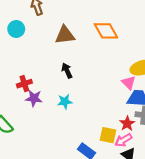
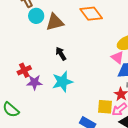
cyan circle: (16, 29) -> (36, 16), moved
cyan star: (65, 102) -> (62, 82), size x1.5

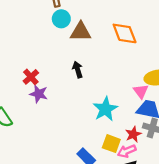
red cross: (24, 70) -> (31, 77), turned -32
cyan star: (62, 82) -> (105, 109), moved, turned -30

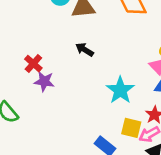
black arrow: (78, 70) -> (85, 50), turned -35

